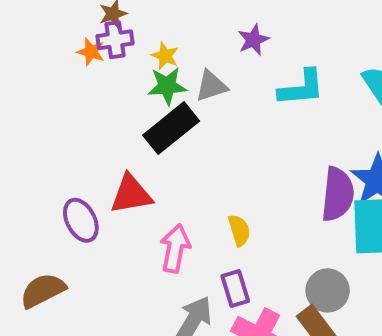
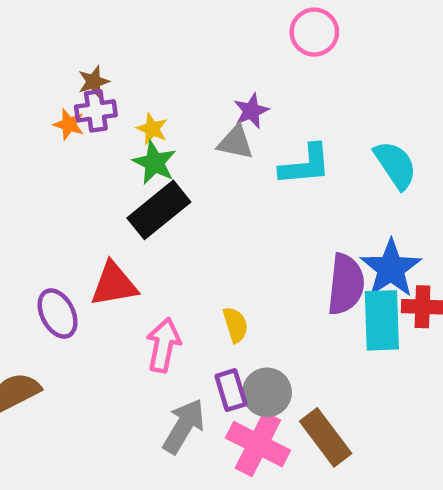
green star: (167, 86) -> (154, 163), turned 30
gray triangle: (211, 86) -> (235, 142), moved, turned 30
gray circle: (328, 290) -> (267, 392), moved

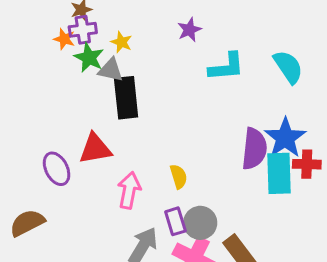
gray triangle: (235, 142) -> (111, 70), moved
green star: (154, 163) -> (89, 58), moved
black rectangle: (159, 210) -> (126, 98), turned -57

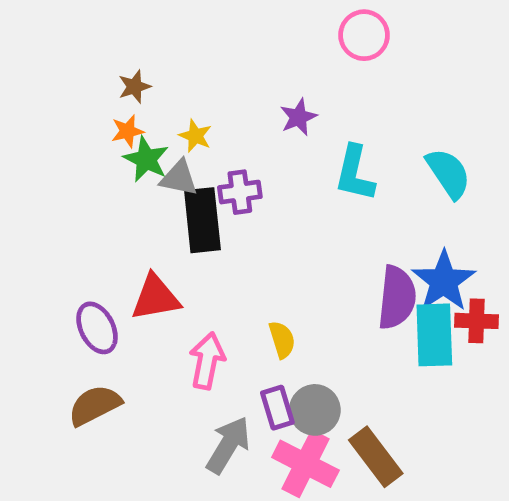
purple cross: (83, 30) -> (240, 192), moved
orange star: (64, 39) -> (127, 131), moved, turned -30
cyan L-shape: (226, 67) -> (355, 173), turned 108
brown semicircle: (27, 223) -> (95, 405), moved

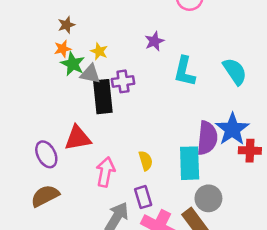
cyan rectangle: (434, 335) -> (190, 163), moved
gray circle: (315, 410) -> (208, 198), moved

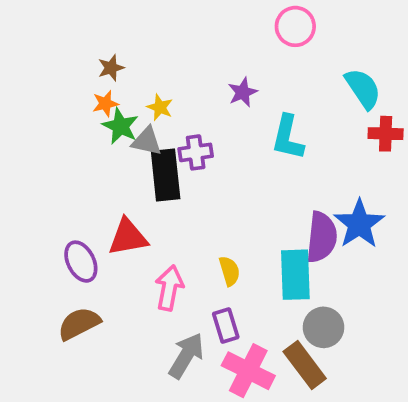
cyan semicircle: (235, 71) -> (363, 89), moved
red cross: (250, 151) -> (386, 134), moved

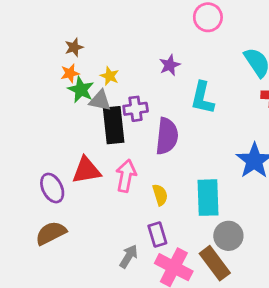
purple semicircle: (322, 237) -> (167, 136), moved
pink arrow: (169, 288) -> (126, 176), moved
gray arrow: (186, 356) -> (129, 256), size x0.7

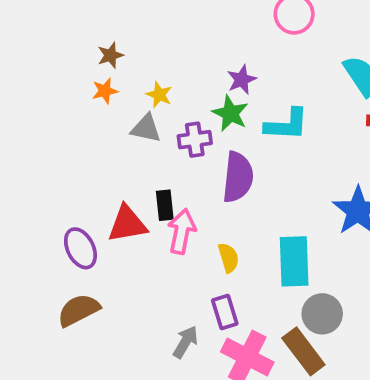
green star: (81, 90) -> (230, 113), moved
cyan L-shape: (202, 98) -> (287, 125), turned -100
black rectangle: (114, 125) -> (165, 205), moved, size x0.6

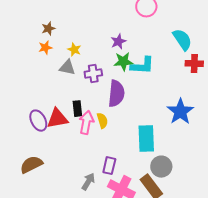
green star: (230, 113) -> (123, 62), moved, turned -30
purple ellipse: (80, 248) -> (38, 121), moved
yellow semicircle: (228, 258) -> (102, 121), moved
purple rectangle: (225, 312) -> (109, 166), turned 30

